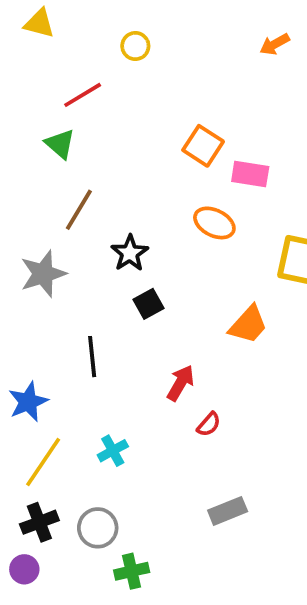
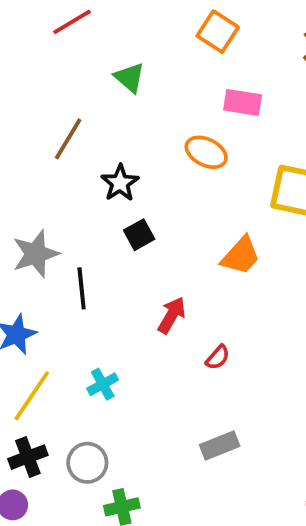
green triangle: (60, 144) -> (130, 78), moved
orange square: (203, 146) -> (218, 32), moved
gray star: (43, 274) -> (36, 254), moved
red semicircle: (209, 424) -> (218, 357), moved

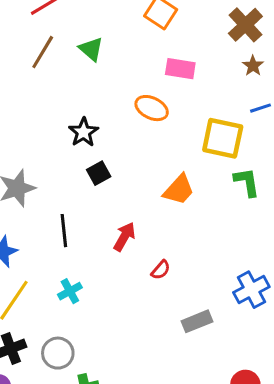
brown line: (68, 139) -> (43, 52), moved
black line: (82, 288) -> (64, 231), moved
gray rectangle: (220, 446) -> (197, 321), moved

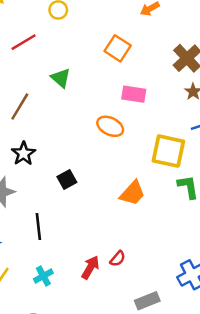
brown line: (43, 52) -> (20, 106), moved
black star: (84, 132) -> (24, 154), moved
red arrow: (124, 237) -> (90, 267), moved

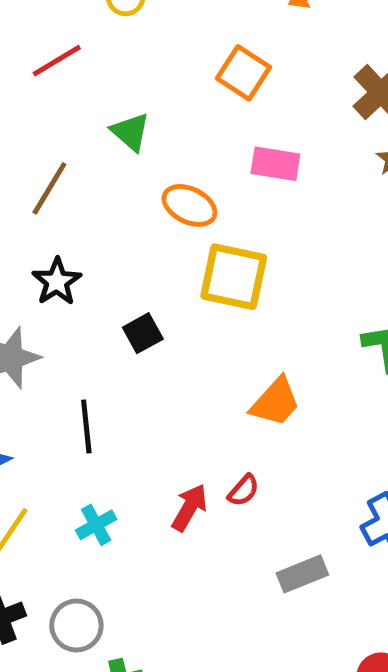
orange ellipse: (110, 126) -> (189, 205), moved
yellow square: (168, 151) -> (234, 277), moved
orange trapezoid: (132, 193) -> (275, 402), moved

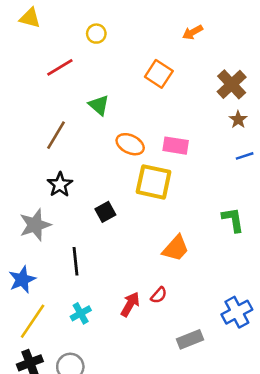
pink rectangle: (275, 164) -> (176, 146), moved

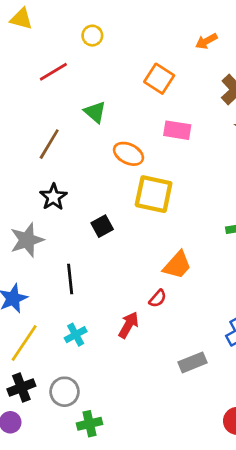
orange arrow: (193, 32) -> (206, 41), moved
pink rectangle: (176, 146) -> (177, 130), moved
red semicircle: (159, 295) -> (158, 298), moved

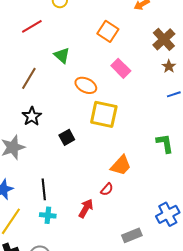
pink rectangle: (177, 130) -> (121, 68), turned 36
black line: (70, 279) -> (44, 189), moved
cyan cross: (76, 335) -> (48, 215), turned 35

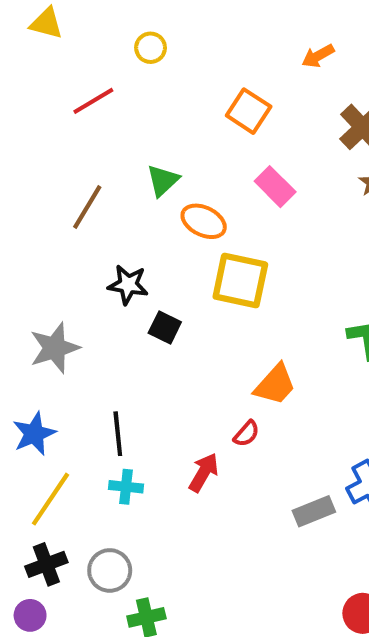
green triangle: (62, 55) -> (163, 180), moved, turned 36
black star: (32, 116) -> (128, 285), moved, turned -30
black square: (67, 137) -> (165, 327), turned -35
gray rectangle: (132, 235) -> (314, 511), moved

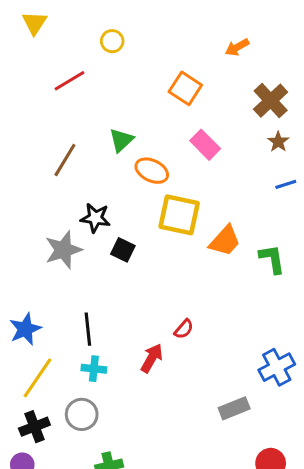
yellow triangle: (46, 23) -> (34, 23), turned 48
gray star: (55, 348) -> (63, 250), moved
orange trapezoid: (275, 385) -> (225, 241), moved
gray rectangle: (314, 511) -> (234, 408), moved
gray circle: (110, 570) -> (82, 414), moved

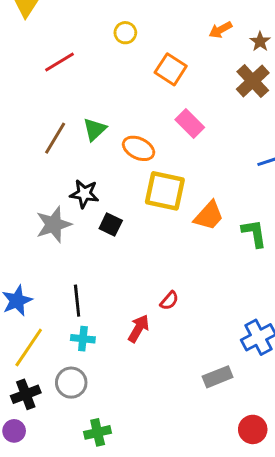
yellow circle: (112, 41) -> (125, 33), moved
green triangle: (121, 140) -> (95, 129), moved
brown star: (278, 142) -> (260, 42), moved

